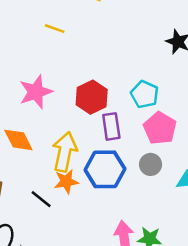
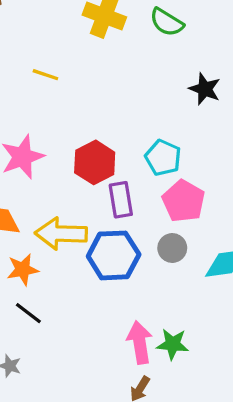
yellow arrow: (65, 152) -> (61, 234), turned -99
orange star: (66, 182) -> (23, 270), moved
black line: (41, 199) -> (28, 313), moved

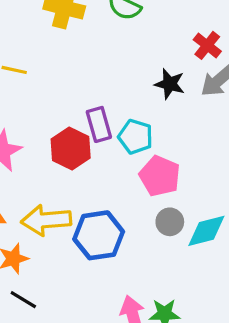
black star: (205, 89) -> (170, 84), moved
purple rectangle: (121, 200) -> (99, 124), moved
gray circle: (172, 248) -> (170, 222), moved

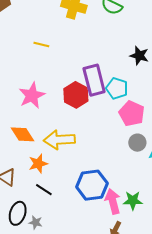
purple rectangle: (99, 124) -> (94, 80), size x1.4
blue hexagon: (99, 235) -> (92, 185), moved

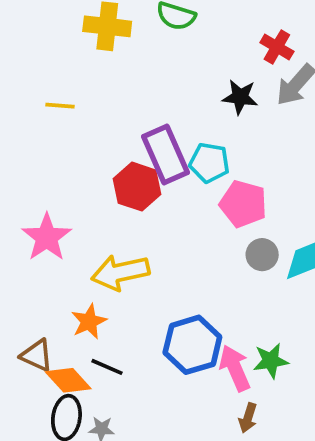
pink star: (32, 95) -> (47, 237), moved
orange diamond: (22, 134) -> (68, 380), moved

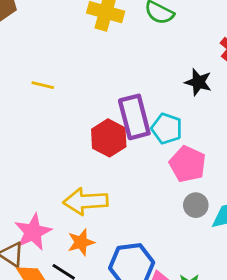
yellow line: (60, 106) -> (43, 85), moved
pink star: (47, 237) -> (33, 232), moved
orange star: (89, 322) -> (81, 242), moved

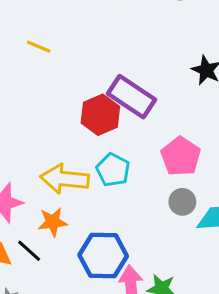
purple rectangle: (134, 117) -> (132, 97), turned -51
cyan pentagon: (167, 129) -> (113, 170), moved

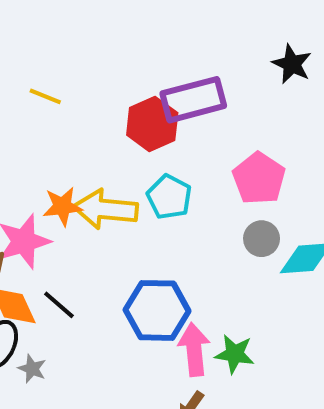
yellow line: (39, 47) -> (45, 96), moved
purple rectangle: (132, 97) -> (193, 100), turned -48
orange star: (53, 222) -> (62, 206), moved

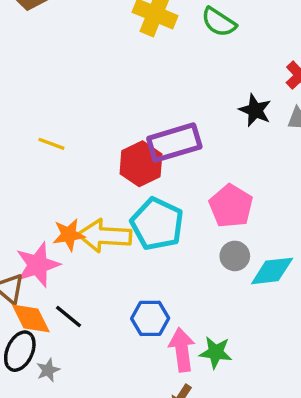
cyan pentagon: (169, 197) -> (157, 224), size x1.4
blue hexagon: (157, 310) -> (150, 318), size x0.7
gray star: (32, 369) -> (48, 370), turned 30

